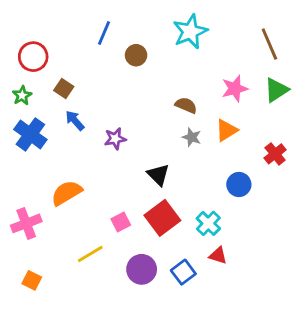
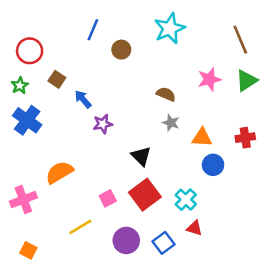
blue arrow: (75, 121) -> (83, 99), moved
orange triangle: (226, 130) -> (202, 138), moved, turned 35
red cross: (275, 154) -> (245, 138), turned 30

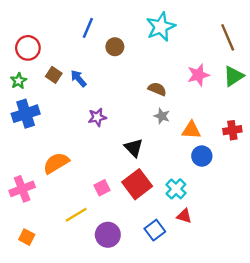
blue arrow: (83, 99) -> (78, 78), moved
blue cross: (27, 120) -> (26, 114), turned 36
purple circle: (126, 240) -> (108, 235), moved

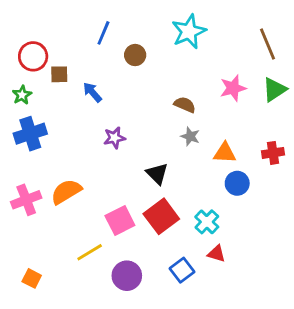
brown square: (54, 75) -> (59, 74), moved, turned -35
pink square: (102, 188) -> (120, 221), size x1.5
pink cross: (22, 189) -> (26, 200), moved

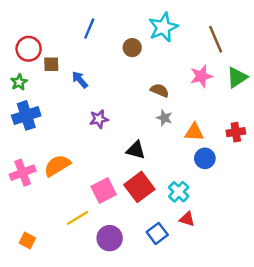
brown line: (268, 44) -> (216, 39), moved
brown circle: (135, 55) -> (132, 48), moved
black triangle: (157, 174) -> (136, 150), turned -30

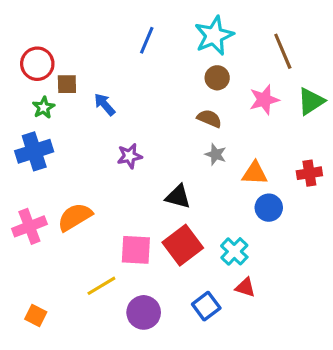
blue line: (89, 29) -> (147, 40), moved
brown circle: (132, 48) -> (217, 78), moved
green star: (19, 82) -> (44, 108), moved
pink square: (104, 191) -> (136, 250), turned 30

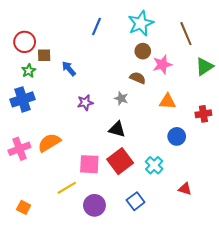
pink star: (264, 100) -> (162, 64), moved
gray star: (216, 154) -> (121, 98), moved
orange triangle: (255, 173) -> (167, 101), moved
red triangle: (245, 287) -> (185, 189), moved

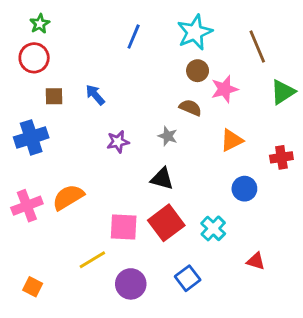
brown square: (44, 55) -> (54, 96), moved
green star: (29, 71) -> (40, 24), moved
orange triangle: (167, 101) -> (232, 140), turned -30

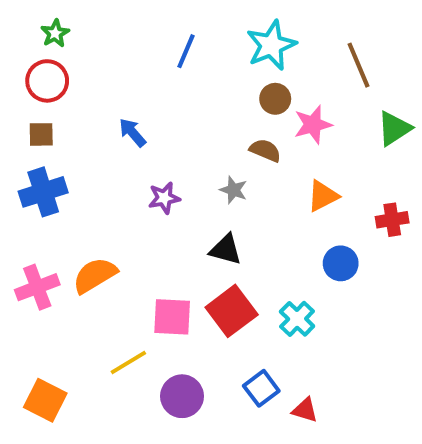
brown square: (54, 96) -> (41, 134), moved
red triangle: (256, 261) -> (305, 410), moved
orange square: (33, 287) -> (45, 400), size x1.5

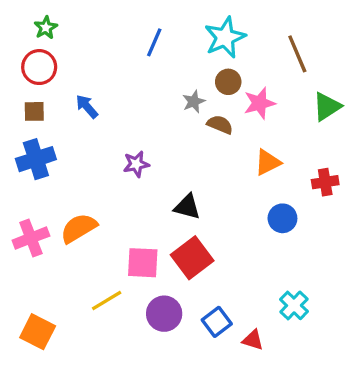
blue arrow: (132, 132) -> (87, 107), moved
gray star: (234, 190) -> (194, 102), moved, turned 30
cyan cross: (297, 319) -> (294, 305), moved
purple circle: (182, 396) -> (164, 314), moved

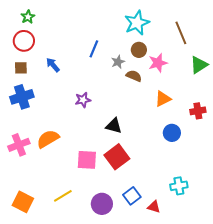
blue line: (154, 42) -> (94, 49), moved
yellow line: (107, 300) -> (63, 196), moved
cyan cross: (294, 305) -> (179, 186), turned 36
purple circle: (164, 314) -> (102, 204), moved

